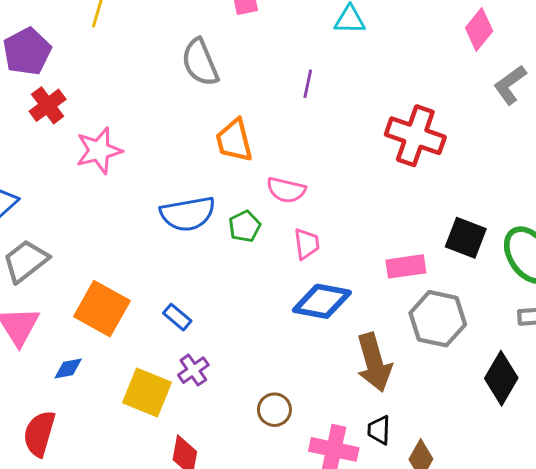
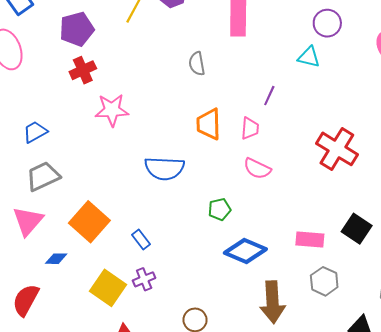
gray semicircle: (200, 62) -> (197, 64), size x0.7
pink semicircle: (286, 190) -> (257, 169), moved
green pentagon: (245, 226) -> (220, 209), moved
pink trapezoid: (307, 244) -> (250, 128), moved
gray hexagon: (438, 319) -> (324, 281), size x0.7

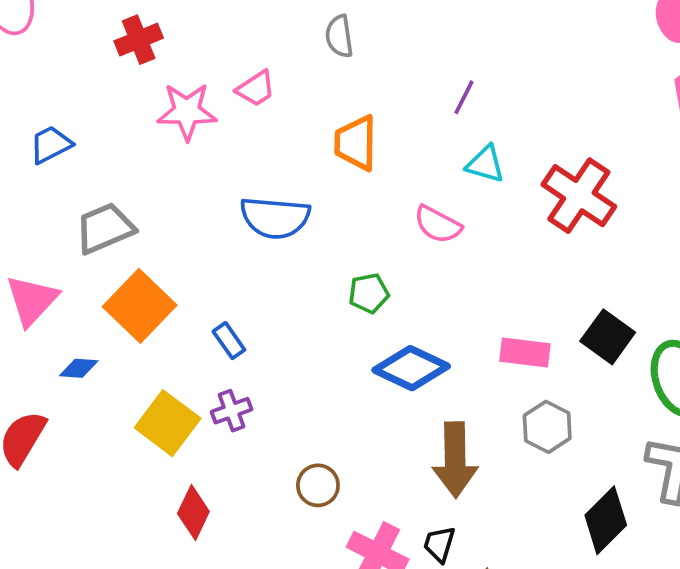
cyan triangle: (309, 57) -> (485, 164), moved
pink trapezoid: (250, 128) -> (256, 89), moved, turned 50
gray trapezoid: (43, 176) -> (105, 228), moved

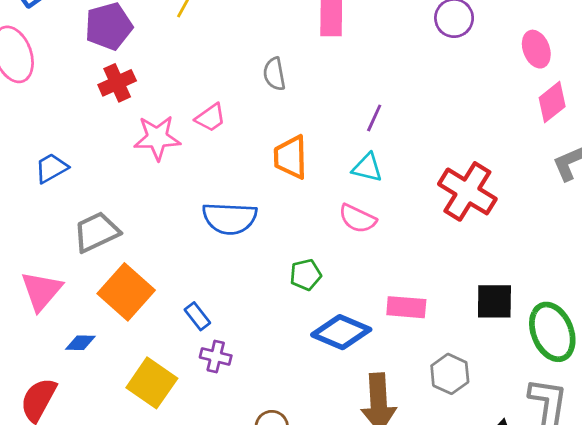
cyan triangle: (485, 164) -> (367, 168), moved
black square: (608, 337) -> (494, 301), turned -33
pink rectangle: (525, 353) -> (406, 307), moved
purple cross: (232, 411) -> (216, 356), moved, turned 36

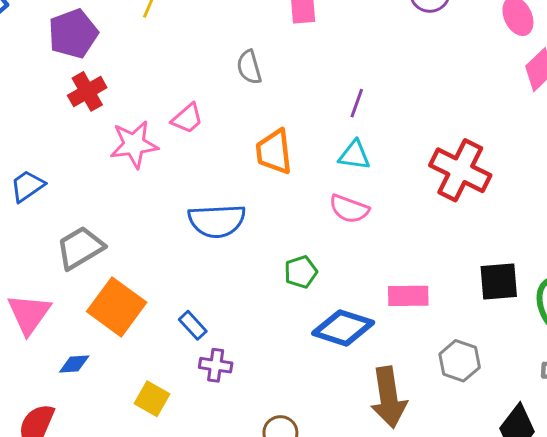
yellow square: (152, 383) -> (152, 399), size x0.7

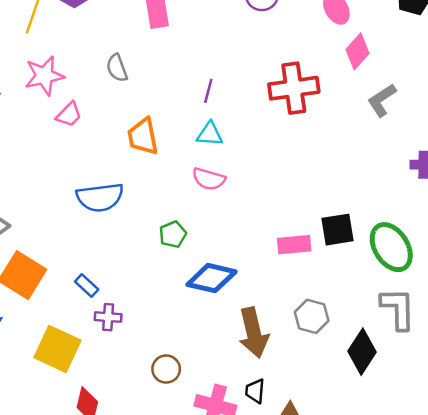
pink star: (134, 144) -> (44, 76), moved
red cross: (460, 170) -> (294, 88), moved, turned -30
pink rectangle: (408, 296) -> (294, 245), moved
gray hexagon: (460, 361) -> (312, 316), moved
yellow square: (152, 399) -> (58, 349), size x1.6

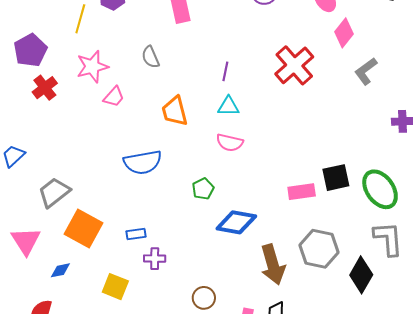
red cross: (294, 88) -> (294, 65), turned -30
blue rectangle: (87, 285) -> (136, 234), turned -48
gray hexagon: (312, 316) -> (319, 249), size x1.4
yellow square: (58, 349) -> (115, 287), size x0.7

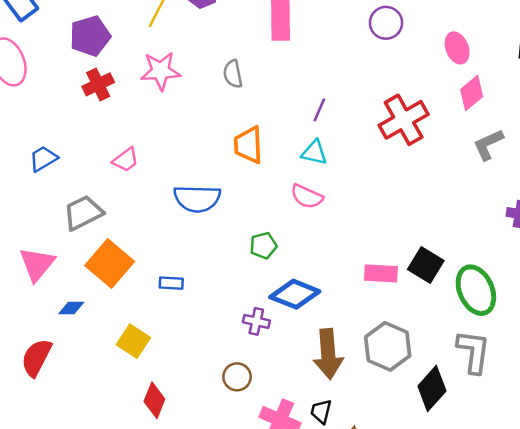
pink trapezoid: (114, 97) -> (126, 160), moved
black square: (336, 178) -> (426, 265), turned 32
purple cross: (155, 259) -> (256, 321), moved

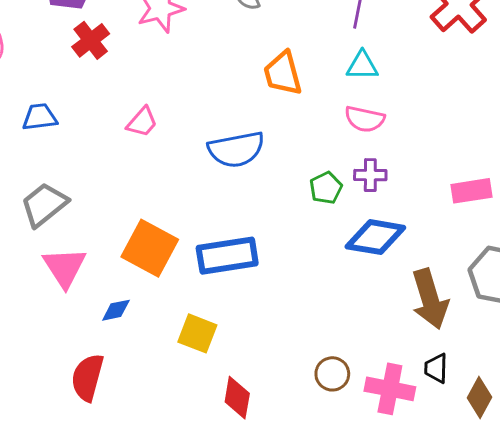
blue trapezoid: (43, 159) -> (40, 117), moved, turned 36
gray trapezoid: (83, 213) -> (44, 205), moved
blue rectangle: (171, 283) -> (227, 256), size x2.0
purple cross: (256, 321) -> (370, 175), moved
brown circle: (237, 377) -> (332, 374), moved

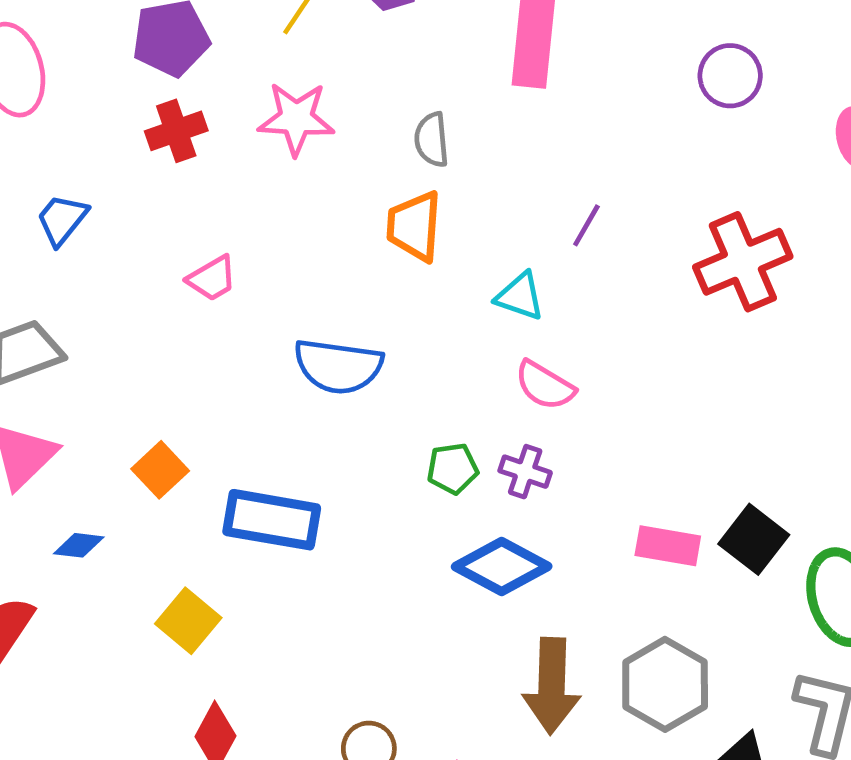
cyan triangle: (362, 66) -> (520, 296), moved
orange trapezoid: (283, 73) -> (414, 226), moved
blue trapezoid: (40, 117) -> (62, 220), turned -63
orange square: (150, 248) -> (160, 470), size x0.6

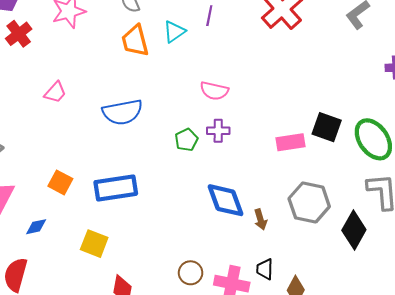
cyan triangle: (520, 296) -> (174, 32), moved, turned -35
blue diamond: (502, 566) -> (225, 200), moved, turned 60
brown arrow: (552, 686) -> (260, 219), size x0.5

